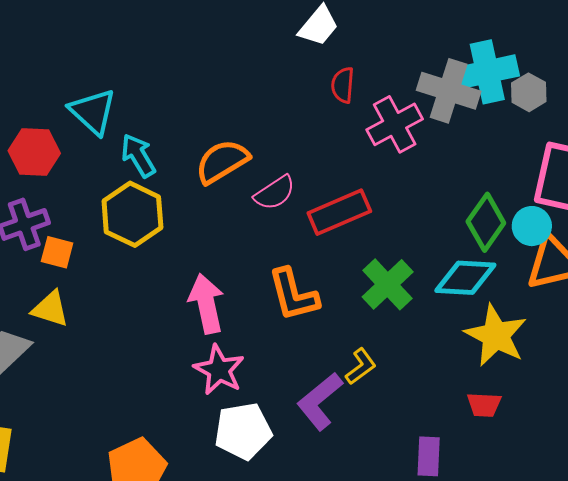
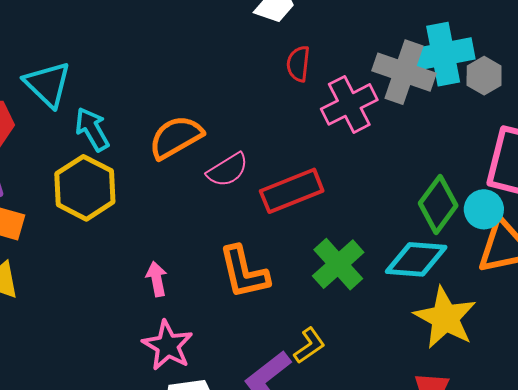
pink arrow: (206, 304) -> (157, 279), size x0.6

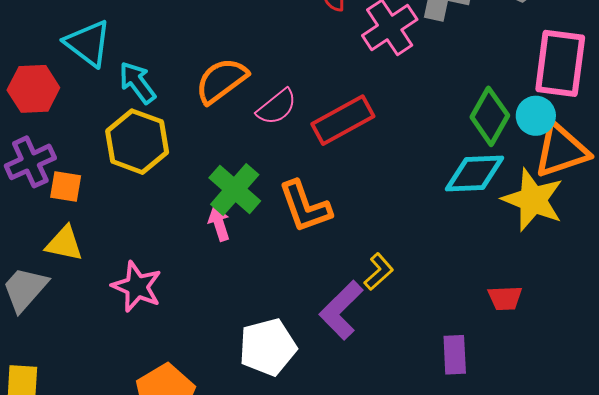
green cross: (338, 264) -> (235, 189), moved
yellow star: (445, 318) -> (533, 200), moved
pink star: (168, 345) -> (137, 287), moved

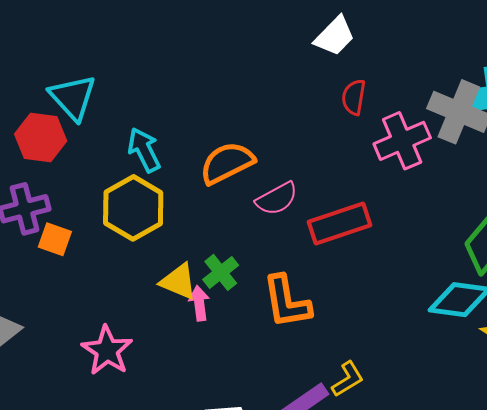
cyan triangle: (88, 43) -> (73, 97), moved
green cross: (235, 189) -> (221, 272), size x0.7
yellow triangle: (64, 244) -> (179, 282), moved

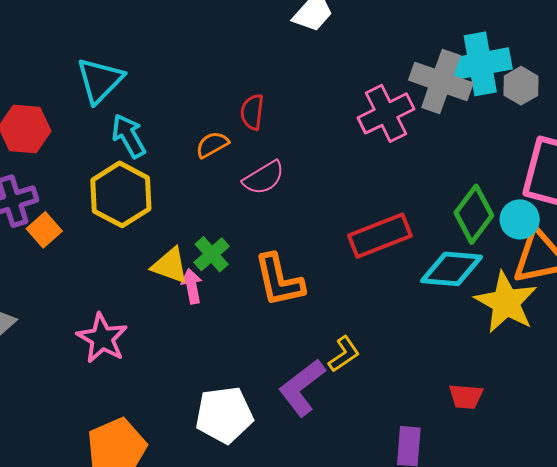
cyan triangle: (73, 97) -> (100, 80), moved, turned 30
red semicircle: (354, 97) -> (252, 112), moved
orange semicircle: (227, 163) -> (212, 145), size x0.6
red rectangle: (339, 224) -> (380, 236), moved
orange square: (55, 239) -> (44, 230), turned 32

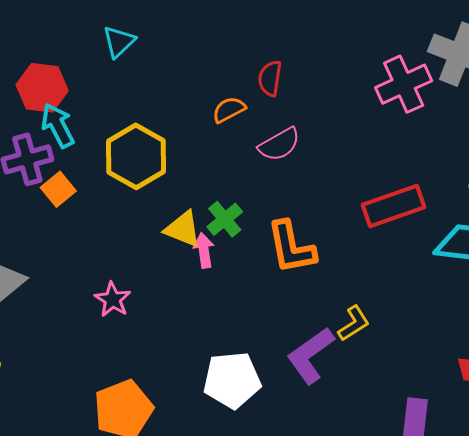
cyan triangle: (100, 80) -> (119, 42), size x0.7
cyan arrow: (129, 136) -> (58, 125), moved
pink star: (102, 338) -> (113, 299), size x0.7

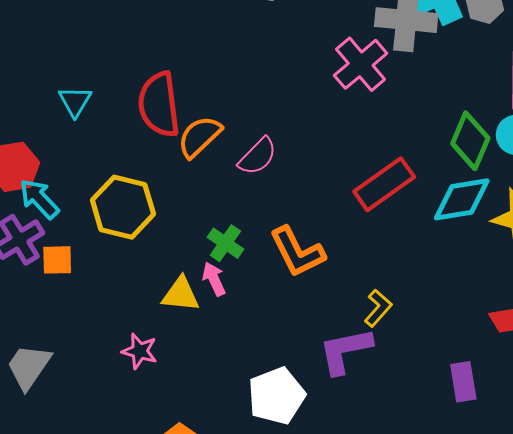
red semicircle: (270, 78) -> (159, 105), moved, size x1.8
orange semicircle: (229, 110) -> (200, 137), size x1.4
orange square: (58, 189) -> (57, 260), turned -36
yellow triangle: (183, 229) -> (181, 294), moved
purple L-shape: (311, 355) -> (345, 351), turned 40

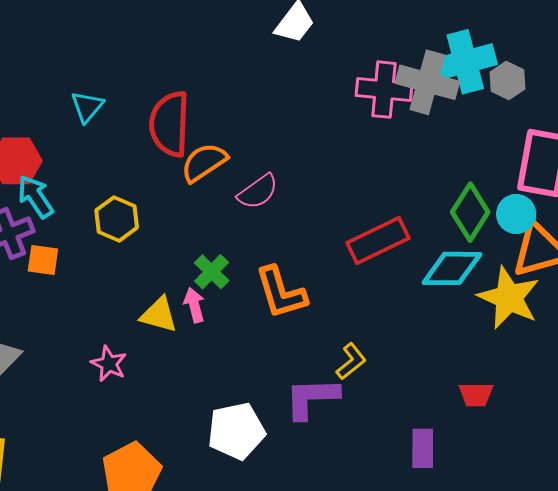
pink cross: (361, 64) -> (384, 90), moved, turned 36
yellow hexagon: (123, 207) -> (117, 219), size x0.7

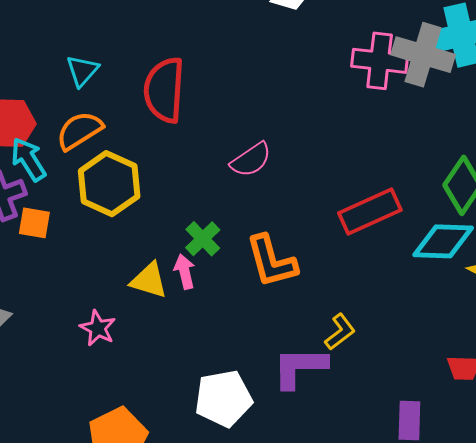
orange semicircle: (204, 162) -> (79, 131), moved
yellow hexagon: (117, 219) -> (109, 184), size x1.4

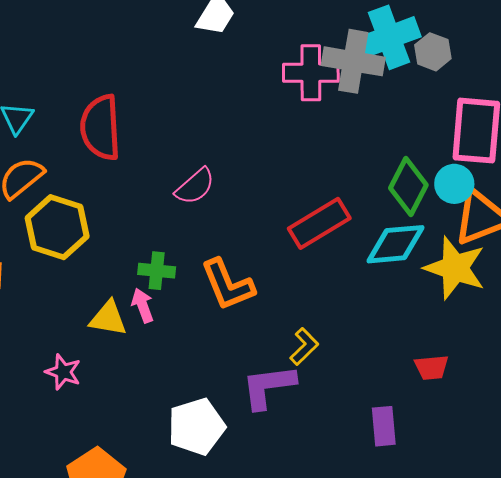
green cross: (203, 239) -> (157, 271), turned -33

